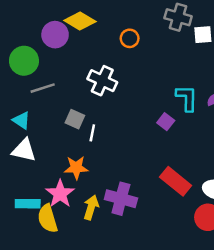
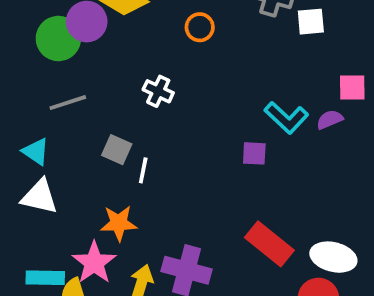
green circle: (24, 61) -> (58, 39), moved
white cross: (102, 81) -> (158, 91), size x0.7
cyan L-shape: (187, 98) -> (286, 118), turned 132
purple square: (166, 122) -> (254, 153), turned -35

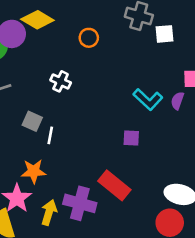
purple semicircle: (330, 120) -> (177, 101), turned -48
purple square: (254, 153) -> (131, 138), moved
red rectangle: (269, 244) -> (114, 185), moved

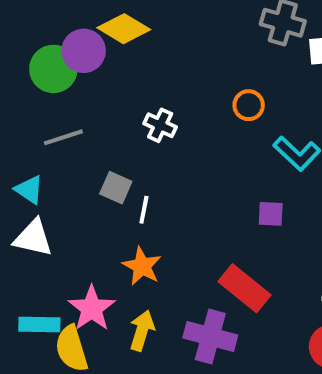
orange circle: (89, 38) -> (249, 105), moved
orange star: (34, 171) -> (142, 266), moved, turned 30
purple cross: (80, 203) -> (210, 337), moved

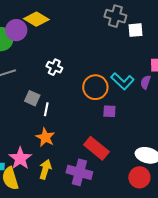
orange circle: (249, 105) -> (95, 87), moved, size x1.6

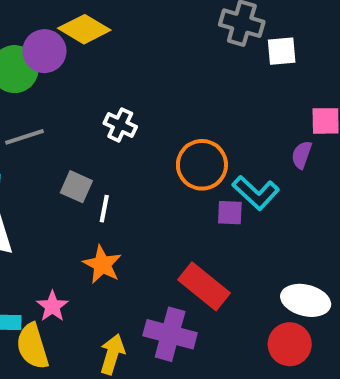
cyan L-shape: (122, 81) -> (256, 193), moved
pink star: (20, 158) -> (52, 306), size x0.7
yellow arrow: (45, 169) -> (112, 354), moved

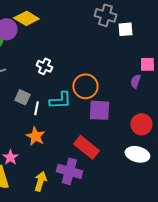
cyan L-shape: (256, 193) -> (60, 100), moved, turned -45
purple square: (230, 213) -> (99, 110), size x1.6
red circle: (290, 344) -> (141, 124), moved

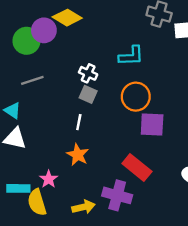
gray square: (22, 97) -> (88, 94), moved
cyan L-shape: (60, 100) -> (131, 56), moved
yellow arrow: (40, 181) -> (83, 207), turned 60

